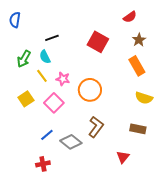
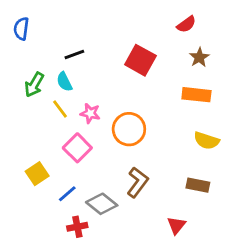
orange rectangle: (137, 66) -> (196, 95), turned -54
yellow square: (26, 99) -> (37, 174), moved
red cross: (43, 164) -> (77, 227), moved

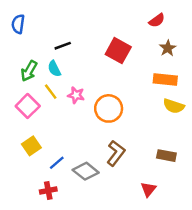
yellow semicircle: (206, 141) -> (174, 106), moved
pink square: (77, 148) -> (28, 106), moved
red cross: (77, 227) -> (48, 191), moved

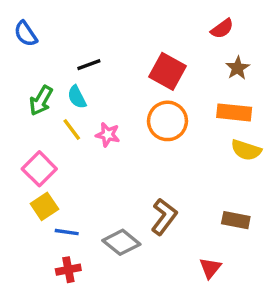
blue semicircle: (18, 24) -> (26, 34), turned -42
pink square: (28, 106) -> (39, 169), moved
orange circle: (109, 108) -> (167, 121), moved
blue line: (57, 163) -> (67, 232), moved, turned 49

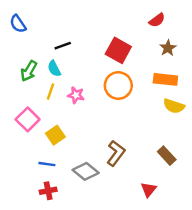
yellow line: (72, 129) -> (51, 92), turned 56
yellow square: (44, 206) -> (55, 135), moved
brown rectangle: (236, 220) -> (167, 156), turned 36

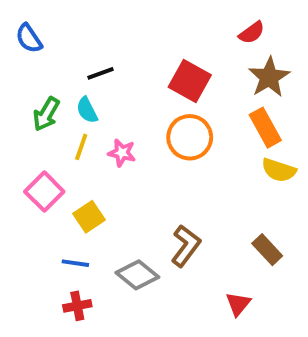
brown star: (168, 48) -> (269, 77), size x1.5
orange rectangle: (165, 79) -> (265, 128), turned 55

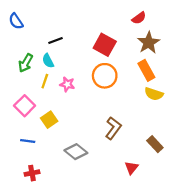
brown L-shape: (186, 246) -> (113, 128), moved
brown rectangle: (267, 250) -> (155, 144), moved
blue line: (75, 263) -> (28, 141), moved
red cross: (77, 306) -> (32, 173), moved

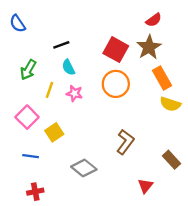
brown star: (149, 43) -> (149, 47), moved
cyan semicircle: (48, 61) -> (68, 67), moved

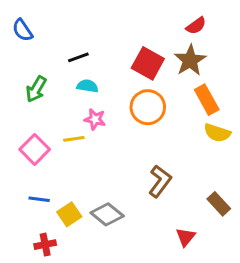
cyan semicircle: (68, 67) -> (87, 86), turned 126
yellow line: (50, 90) -> (74, 139), moved, turned 63
yellow square: (54, 132) -> (69, 214), moved

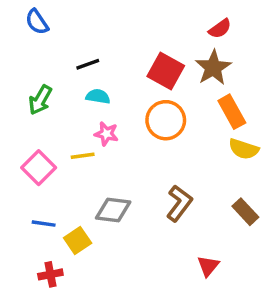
blue semicircle: (23, 30) -> (37, 22), moved
brown rectangle: (219, 204) -> (245, 212), moved
gray diamond: (107, 214) -> (113, 210), moved, turned -32

